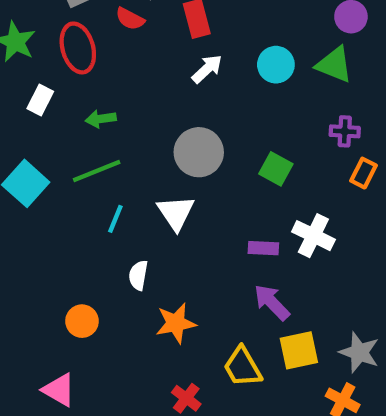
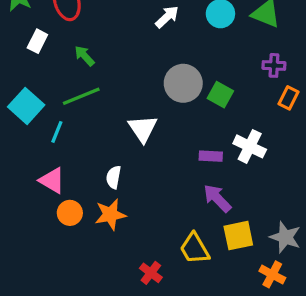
green arrow: (101, 119) -> (84, 56), turned 55
gray circle: (199, 152) -> (183, 83), moved
cyan line: (115, 219) -> (57, 132), moved
orange star: (176, 323) -> (110, 214), moved
pink triangle: (59, 390) -> (52, 180), moved

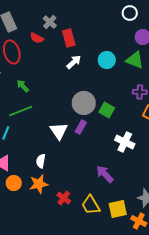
purple rectangle: (211, 156) -> (81, 127), moved, turned -64
yellow square: (238, 236) -> (118, 209), moved
red cross: (151, 273) -> (64, 198), moved

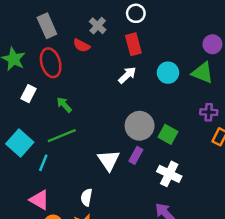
white circle: (130, 13) -> (136, 13), moved
red rectangle: (69, 38) -> (133, 44), moved
white cross: (125, 142) -> (169, 174), moved

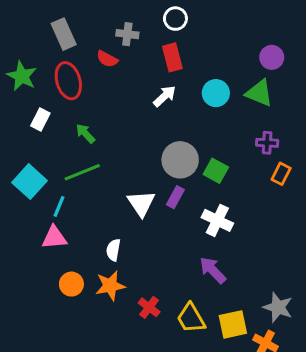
gray cross: (98, 26) -> (127, 34), turned -35
pink triangle: (40, 200) -> (54, 237), moved, turned -35

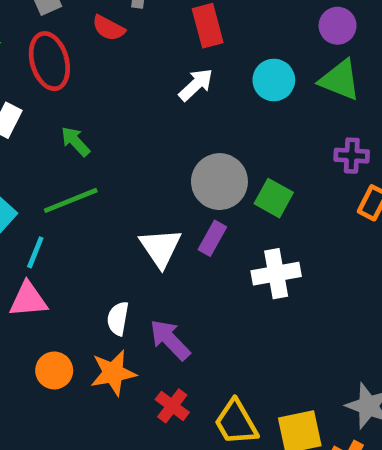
purple circle: (272, 57) -> (338, 26), moved
white cross: (217, 220) -> (276, 274), turned -36
purple arrow: (213, 270) -> (170, 340), moved

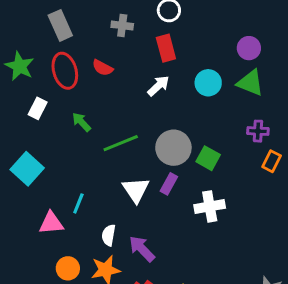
red semicircle: (108, 28) -> (103, 68), moved
green line: (71, 200) -> (121, 143), moved
cyan line: (35, 252) -> (78, 203), moved

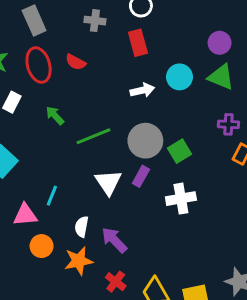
white arrow: (158, 86) -> (142, 90), moved, turned 30
green square: (208, 158) -> (179, 151), turned 30
orange circle: (68, 268) -> (42, 246), moved

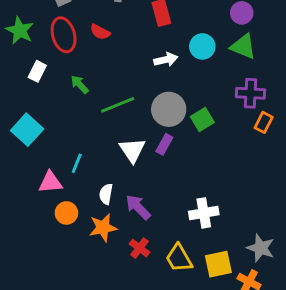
purple cross: (228, 124) -> (250, 93), size x1.4
white cross: (181, 199) -> (204, 213), moved

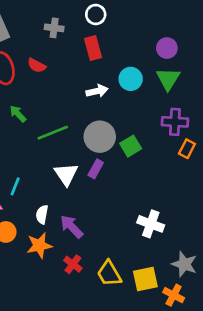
green triangle: (243, 46) -> (168, 79), turned 40
white cross: (204, 213) -> (151, 224), moved, turned 30

